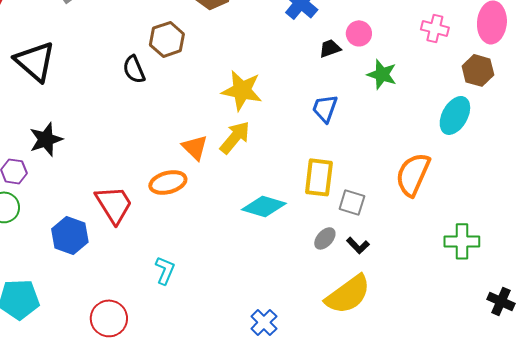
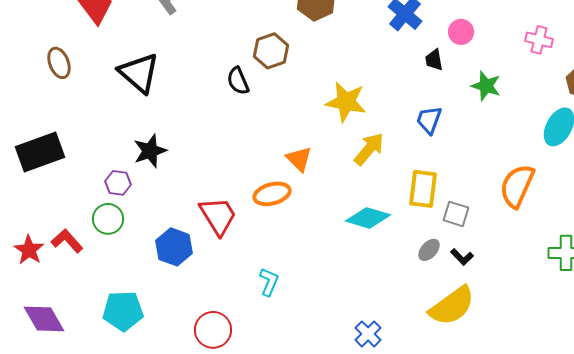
pink circle: (359, 33) -> (461, 32), moved
black trapezoid: (330, 48) -> (434, 60), turned -80
yellow arrow: (235, 137) -> (369, 149), moved

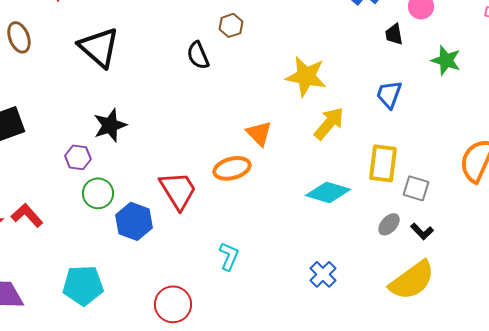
brown hexagon: (271, 51) -> (231, 25), size x0.7
green circle: (108, 219) -> (98, 193), moved
blue cross: (368, 334) -> (323, 274), moved

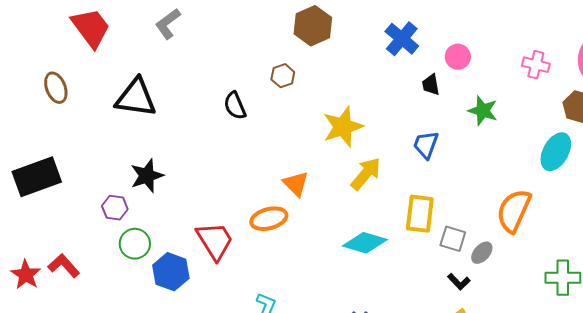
brown hexagon: (231, 25) -> (283, 76), moved
black triangle: (99, 47) -> (136, 98), turned -33
yellow star: (306, 76) -> (343, 127), turned -30
gray ellipse: (389, 224) -> (482, 253), moved

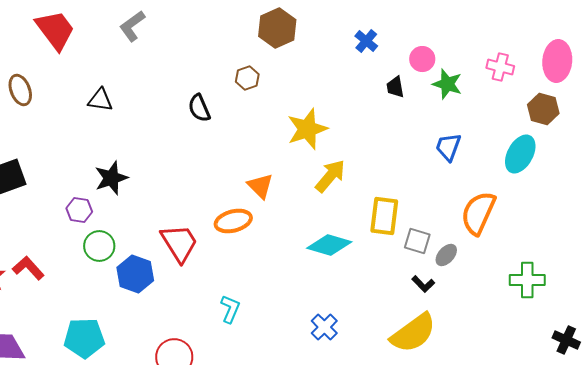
blue cross: (402, 39) -> (366, 41), size x0.7
black triangle: (136, 98) -> (100, 100), size x0.6
green star: (483, 111) -> (447, 84), moved
blue trapezoid: (426, 145) -> (448, 147), moved

